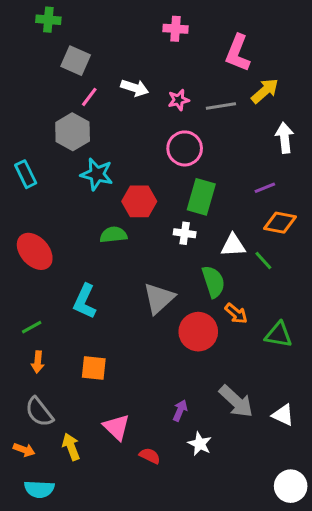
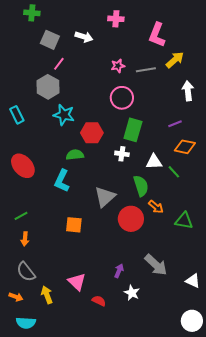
white arrow: (135, 88) -> (84, 37), moved
cyan L-shape: (85, 301) -> (62, 181), moved
orange square: (94, 368) -> (74, 225), moved
white triangle: (283, 415) -> (193, 281), moved

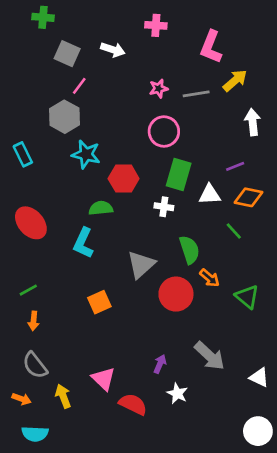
white triangle: (154, 162) -> (210, 195), moved
green triangle: (184, 221) -> (247, 297), turned 30
orange square: (74, 225) -> (99, 302), turned -30
red semicircle: (99, 301) -> (133, 404), size x1.5

